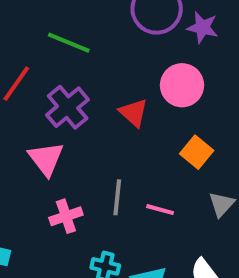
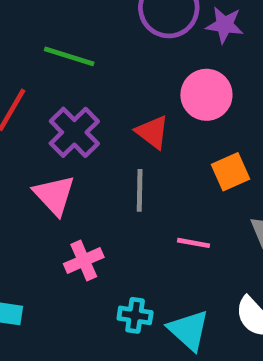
orange square: (197, 152) -> (231, 172), turned 32
gray line: (117, 197) -> (140, 190), moved

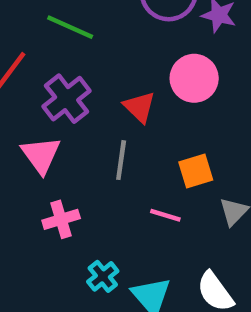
orange square: (231, 172) -> (196, 171), moved
cyan cross: (135, 315) -> (103, 276), turned 36

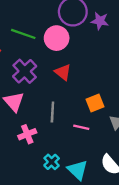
pink circle: (194, 78) -> (57, 38), moved
gray line: (121, 160) -> (52, 112), moved

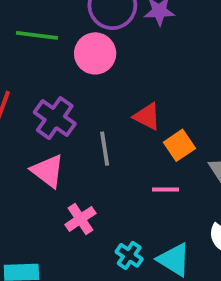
green line: (23, 34) -> (37, 35), moved
red triangle: (63, 72) -> (147, 117), moved
gray line: (52, 112) -> (105, 149), moved

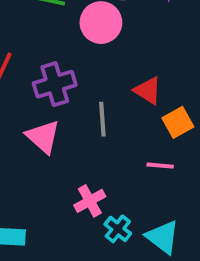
purple cross: (55, 118) -> (55, 84), turned 33
pink cross: (80, 219) -> (90, 201), moved

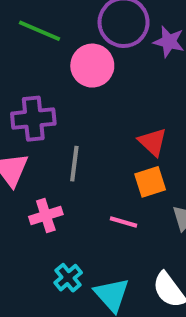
red triangle: (148, 91) -> (153, 142), moved
pink cross: (90, 201) -> (46, 215), moved

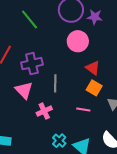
green line: (39, 31) -> (30, 19), turned 35
pink circle: (92, 66) -> (78, 41), moved
orange square: (150, 182) -> (94, 88), turned -35

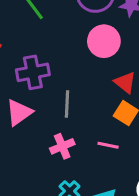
pink triangle: (24, 90) -> (19, 112), turned 36
pink cross: (44, 111) -> (62, 146), moved

